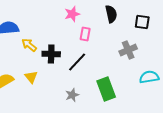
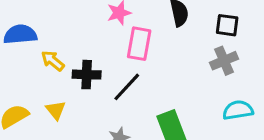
pink rectangle: (85, 34) -> (139, 44), size x1.5
gray cross: (128, 50) -> (224, 61), moved

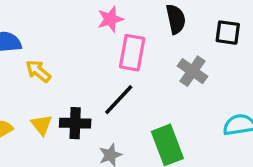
gray cross: (224, 61) -> (193, 71), moved, turned -32
black cross: (87, 75) -> (75, 123), moved

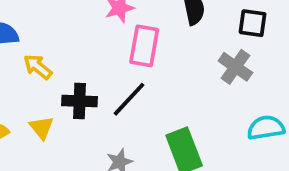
gray cross: (193, 71) -> (235, 67), moved
black cross: (75, 123) -> (80, 101), moved

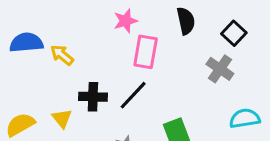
black square: (253, 23) -> (234, 33), turned 35
yellow arrow: (38, 67) -> (62, 55), moved

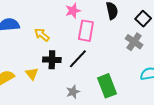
yellow arrow: (62, 55) -> (42, 35), moved

